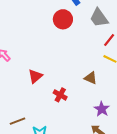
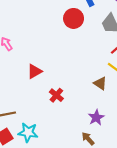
brown triangle: (91, 78) -> (100, 83), moved

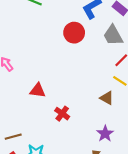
red triangle: (34, 71) -> (38, 91), turned 42

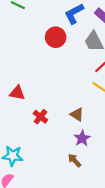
brown triangle: (107, 98) -> (77, 114), moved

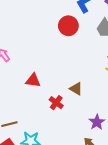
brown triangle: (77, 114) -> (76, 89), moved

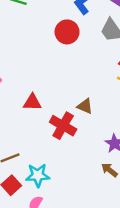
red cross: (56, 103) -> (63, 126), size x1.5

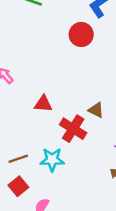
cyan star: (38, 175) -> (52, 160), moved

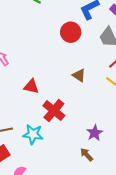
brown triangle: (96, 110) -> (79, 75), moved

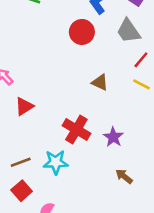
red triangle: (31, 86) -> (24, 106), moved, turned -35
purple star: (95, 133) -> (113, 137), moved

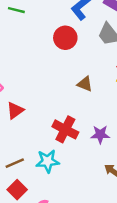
purple star: (113, 137) -> (100, 135), turned -30

